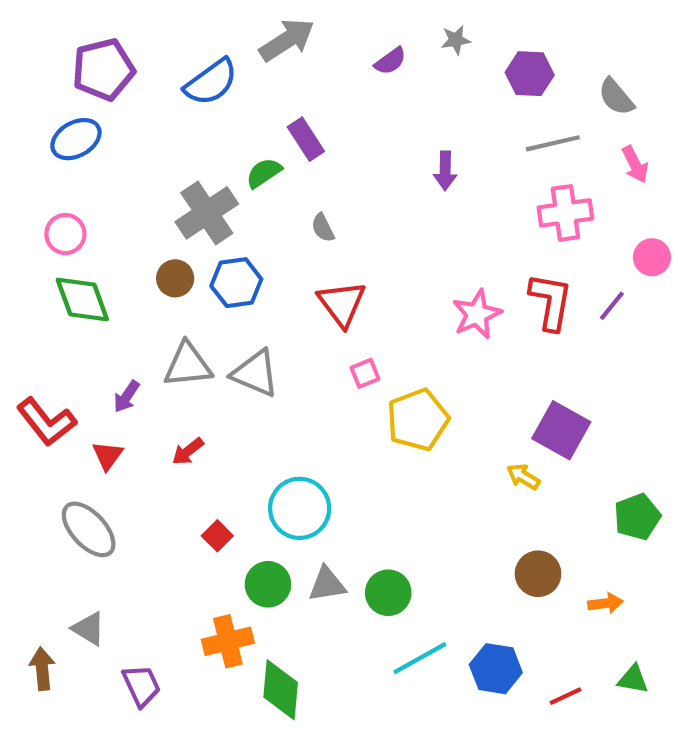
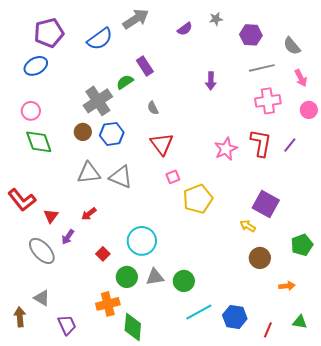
pink circle: (652, 257) -> (309, 110), moved
purple arrow: (127, 397) -> (68, 237), moved
brown circle: (538, 574) -> (260, 258), moved
red line: (565, 696) -> (268, 330), turned -42

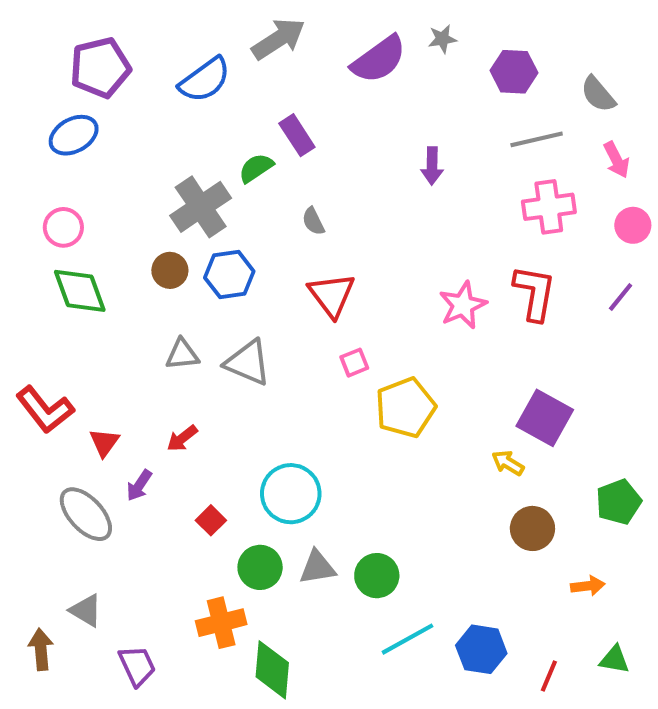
purple semicircle: (185, 29) -> (379, 59), size x1.8
purple line: (290, 145) -> (621, 297), moved
gray triangle: (89, 173) -> (182, 354), size x0.7

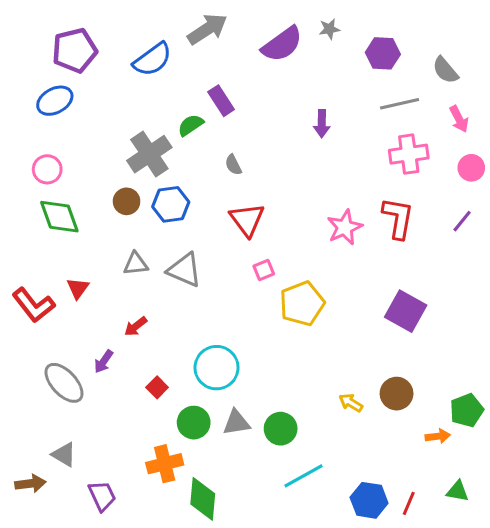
red triangle: (104, 442) -> (78, 288), moved
yellow arrow: (508, 463) -> (351, 403), moved
green pentagon: (619, 502) -> (467, 410), moved
brown arrow: (41, 649) -> (30, 484), turned 88
blue hexagon: (481, 649) -> (369, 500), moved

